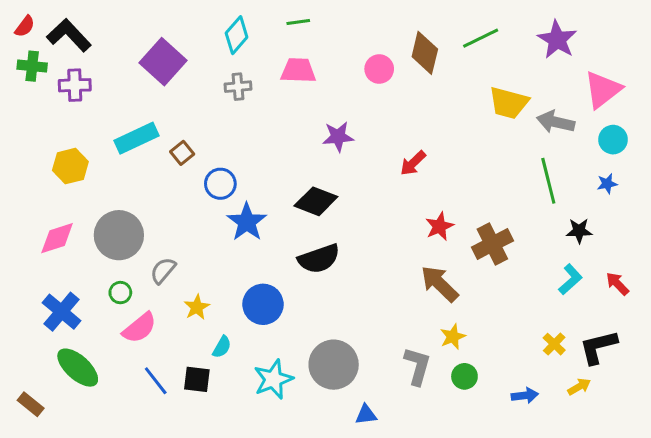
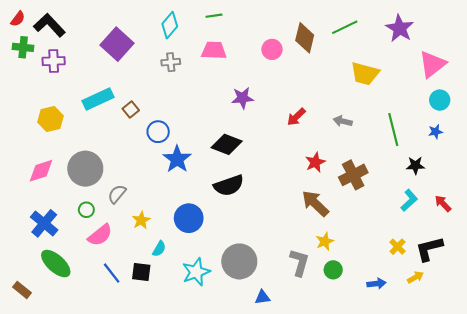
gray arrow: (556, 122) -> (343, 121), moved, size x0.7

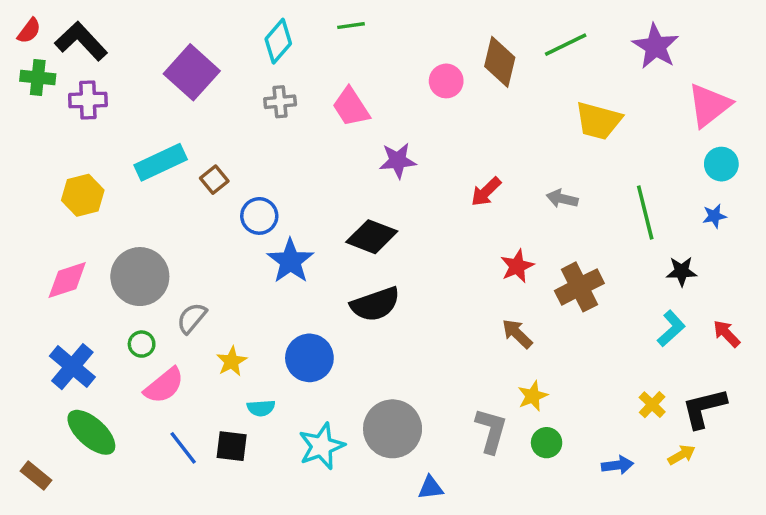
pink trapezoid: (214, 50) -> (351, 107), moved, turned -125
brown arrow: (315, 203) -> (517, 334), size x0.7
cyan semicircle: (159, 249) -> (261, 408), turned 56

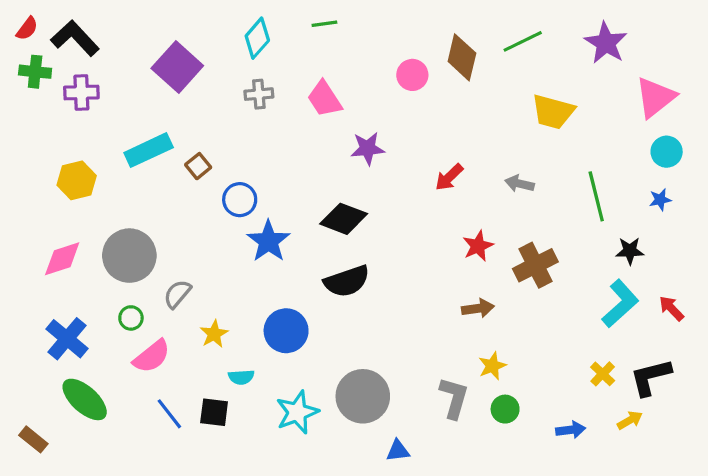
cyan L-shape: (671, 328) -> (620, 304), size x1.4
brown arrow: (517, 334) -> (478, 308), turned 128

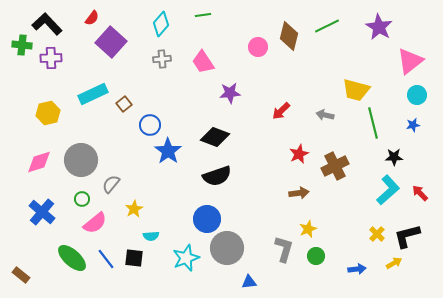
red semicircle: (27, 29) -> (92, 18), moved
yellow trapezoid: (553, 112) -> (356, 90), moved
blue circle: (286, 331) -> (207, 219), moved
green ellipse: (85, 399) -> (72, 258), moved

